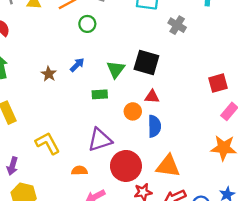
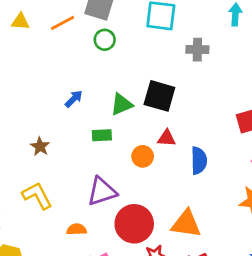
green circle: (87, 24) -> (105, 40), moved
gray cross: (177, 25) -> (197, 50), turned -30
green triangle: (116, 69) -> (122, 104), turned 30
brown star: (49, 74) -> (40, 147), moved
blue semicircle: (154, 126) -> (199, 161), moved

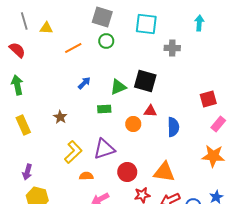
orange line: (63, 23) -> (73, 48), moved
yellow L-shape: (37, 196) -> (73, 152), moved, turned 75
red circle: (134, 224) -> (127, 172), size x0.7

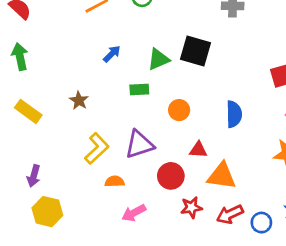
red triangle: (150, 111) -> (198, 150), moved
yellow rectangle: (23, 125) -> (28, 111), turned -30

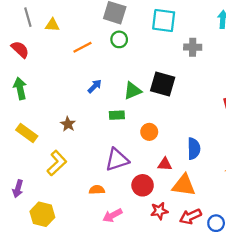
blue semicircle: (234, 114) -> (194, 149), moved
yellow L-shape: (97, 148) -> (57, 163), moved
purple arrow: (34, 176) -> (18, 189), moved

